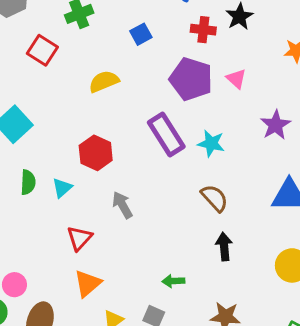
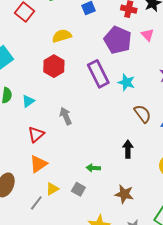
pink triangle: (236, 79) -> (148, 35), moved
red hexagon: (96, 153) -> (54, 66), moved
brown semicircle: (214, 198) -> (143, 114), moved

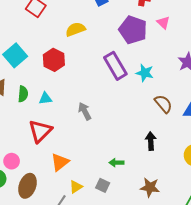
red hexagon: (54, 66) -> (54, 60), moved
cyan triangle: (28, 101) -> (45, 98), turned 32
red triangle: (36, 134) -> (40, 131), moved, size x1.4

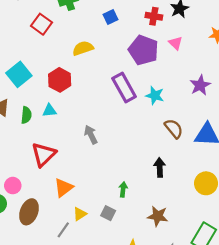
cyan triangle: (45, 98) -> (49, 111), moved
green arrow: (116, 163) -> (123, 189), turned 96

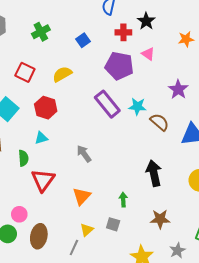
red square: (42, 24) -> (25, 72), moved
green semicircle: (26, 115) -> (23, 158), moved
brown semicircle: (174, 129) -> (159, 122), moved
black arrow: (160, 167) -> (154, 173), size x1.4
orange triangle: (64, 188) -> (82, 196), moved

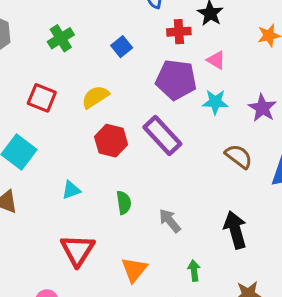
cyan star: (137, 107) -> (215, 102), moved
red hexagon: (46, 108) -> (111, 141), moved
gray arrow: (84, 154) -> (170, 221), moved
green semicircle: (23, 158) -> (124, 203), moved

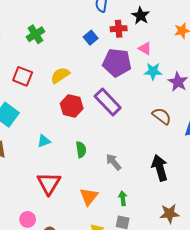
blue square: (122, 47) -> (91, 38), moved
cyan star: (215, 102) -> (153, 71), moved
green arrow: (194, 271) -> (123, 198), moved

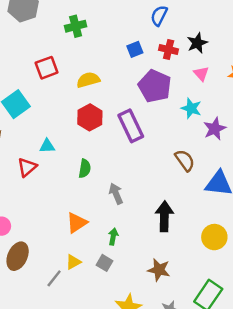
pink triangle: (145, 48) -> (201, 74), moved
red square: (23, 76) -> (47, 68), turned 30
red triangle: (49, 183) -> (27, 167), moved, size x0.7

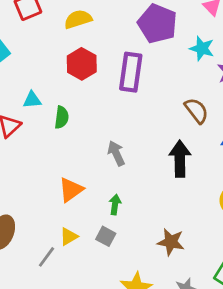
purple rectangle: (131, 126) -> (131, 72), turned 36
green semicircle: (85, 168) -> (62, 117), moved
black arrow: (164, 216) -> (180, 159), moved

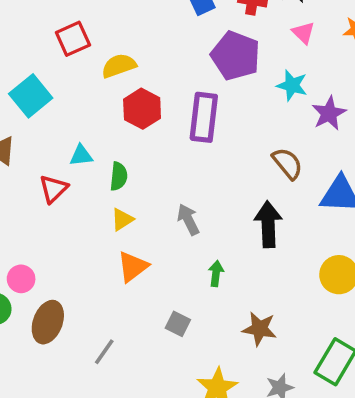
yellow semicircle: (78, 19) -> (119, 66), moved
green arrow: (115, 204) -> (216, 273), moved
yellow triangle: (69, 237) -> (122, 219), moved

